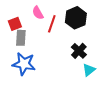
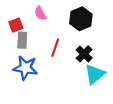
red line: (52, 24) -> (55, 48), moved
cyan triangle: (89, 70) -> (95, 74), size x1.5

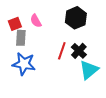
pink semicircle: (40, 13) -> (36, 21), moved
red line: (55, 48) -> (62, 51), moved

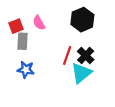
blue star: (24, 64) -> (26, 70), size x0.7
cyan triangle: (89, 70) -> (81, 73), moved

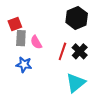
pink semicircle: (39, 23) -> (36, 42), moved
cyan triangle: (81, 73) -> (76, 83), moved

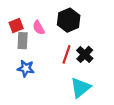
black hexagon: (77, 18) -> (69, 20), moved
pink semicircle: (36, 42) -> (39, 28), moved

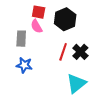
red square: (16, 26) -> (39, 12), moved, turned 32

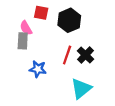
pink semicircle: (36, 26) -> (26, 28), moved
blue star: (24, 65) -> (38, 69), moved

